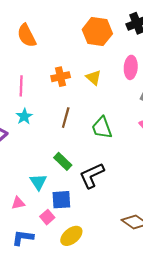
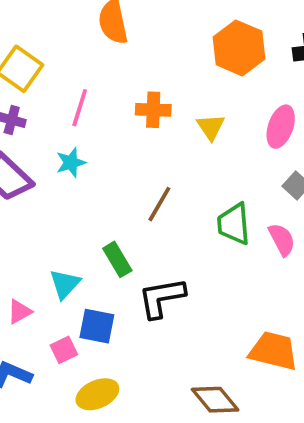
brown line: (66, 118) -> (159, 204), moved
green trapezoid: (102, 128) -> (234, 224), moved
pink triangle: (18, 203) -> (19, 312), turned -32

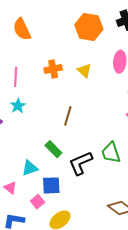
green trapezoid: (234, 224) -> (111, 153), moved
cyan triangle: (65, 284) -> (30, 168), turned 42
pink triangle: (19, 312) -> (10, 188), turned -40

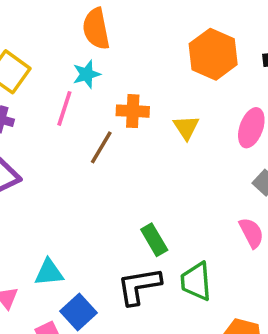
cyan star: (18, 106) -> (87, 74), moved
brown line: (68, 116) -> (101, 147), moved
green rectangle: (53, 149) -> (154, 240), moved
blue square: (51, 185) -> (79, 312), turned 36

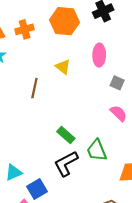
orange cross: (133, 111) -> (25, 29), moved
brown line: (101, 147) -> (34, 88), moved
blue square: (79, 312) -> (37, 189), turned 30

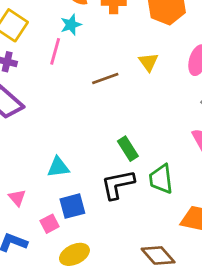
brown line: (34, 88) -> (105, 78), turned 42
cyan triangle: (13, 173) -> (58, 167), moved

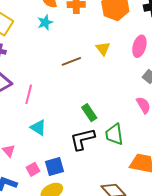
pink line: (55, 51) -> (29, 94), moved
cyan triangle: (58, 167) -> (38, 128), turned 42
blue square: (72, 206) -> (54, 166), moved

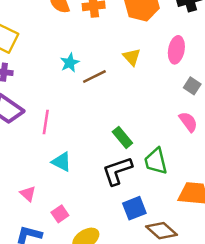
cyan star: (45, 22) -> (70, 63), moved
blue square: (54, 166) -> (134, 208), moved

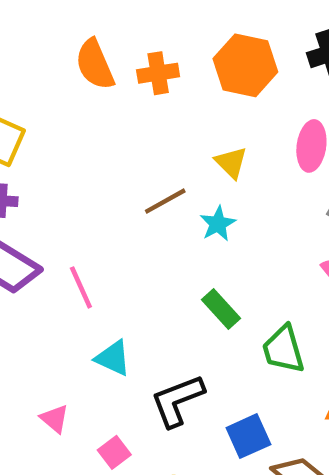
cyan star: (70, 63) -> (218, 224), moved
pink line: (46, 122) -> (81, 287), turned -30
black L-shape: (117, 171) -> (177, 401), moved

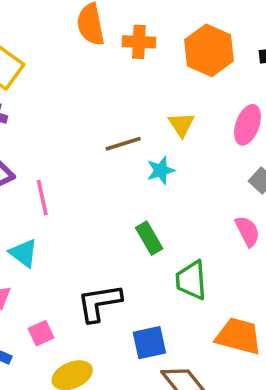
cyan triangle: (113, 358) -> (24, 253), moved

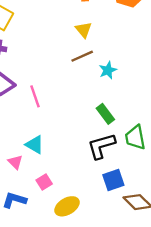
yellow triangle: (182, 124) -> (83, 30), moved
cyan triangle: (24, 253) -> (35, 145), moved
black L-shape: (99, 303) -> (101, 146), moved

